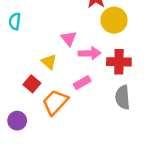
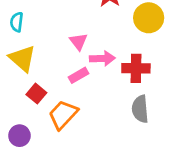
yellow circle: (114, 20) -> (149, 18), moved
yellow triangle: (49, 62) -> (22, 58), moved, size x1.5
pink rectangle: (82, 83) -> (78, 75), moved

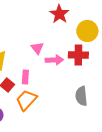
red cross: (136, 68) -> (78, 55), moved
pink rectangle: (78, 75) -> (25, 77), moved, turned -56

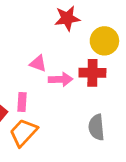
red star: (59, 14) -> (67, 18), turned 30
pink triangle: (37, 48) -> (38, 63), turned -32

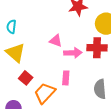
pink rectangle: (22, 102) -> (66, 78), moved

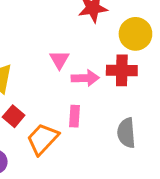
pink triangle: (56, 41) -> (59, 60), turned 40

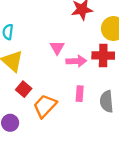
pink rectangle: (75, 116) -> (80, 94), moved

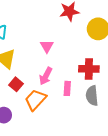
red cross: (103, 55) -> (89, 69), moved
pink arrow: (76, 61) -> (46, 76), moved, turned 120

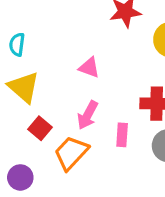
pink triangle: (47, 46) -> (89, 68), turned -40

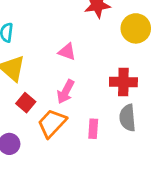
pink rectangle: (122, 135) -> (93, 129), moved

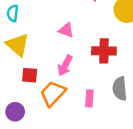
red cross: (123, 82) -> (104, 51), moved
red square: (26, 103) -> (30, 75), turned -35

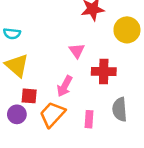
cyan semicircle: (13, 13) -> (12, 34), turned -91
pink triangle: (66, 30) -> (77, 51), moved, turned 35
purple circle: (15, 112) -> (17, 114), moved

